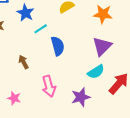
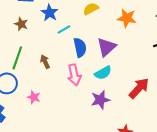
purple triangle: (102, 46) -> (106, 47), moved
cyan semicircle: (96, 72) -> (103, 73), moved
pink arrow: (49, 86) -> (74, 75), moved

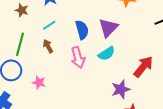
cyan line: (64, 29) -> (49, 25), moved
purple star: (100, 100) -> (121, 89), moved

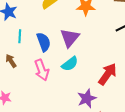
cyan line: (49, 25) -> (20, 36), moved, turned -48

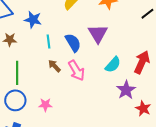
brown arrow: (11, 61) -> (54, 66), moved
cyan semicircle: (70, 64) -> (113, 65), moved

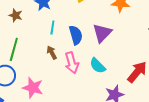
cyan semicircle: (113, 65) -> (98, 66), moved, turned 78
pink star: (45, 105) -> (33, 88), size x1.5

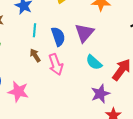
cyan semicircle: (98, 66) -> (94, 62), moved

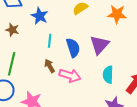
cyan semicircle: (94, 62) -> (108, 75), turned 48
pink arrow: (56, 64) -> (70, 76), turned -55

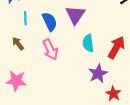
brown arrow: (50, 66) -> (18, 44), moved
pink arrow: (70, 76) -> (50, 50), turned 55

